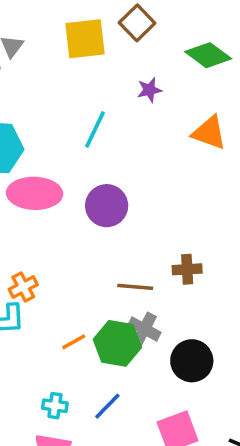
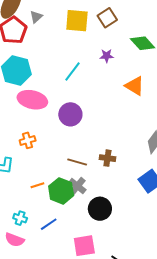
orange cross: (23, 287) -> (28, 140), moved

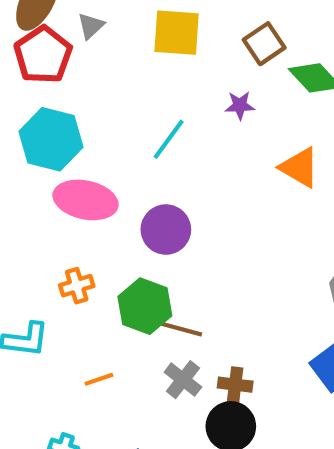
brown square: (107, 18) -> (264, 44), moved
brown cross: (107, 158) -> (235, 385), moved
green hexagon: (61, 191) -> (145, 306), moved

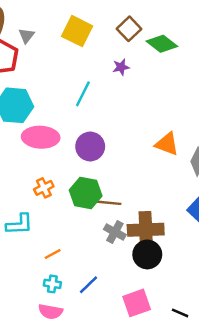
yellow square: (177, 33) -> (77, 31), turned 32
orange triangle: (299, 167) -> (167, 144), moved
orange line: (99, 379) -> (53, 254), moved
brown cross: (235, 385) -> (146, 230), size x1.8

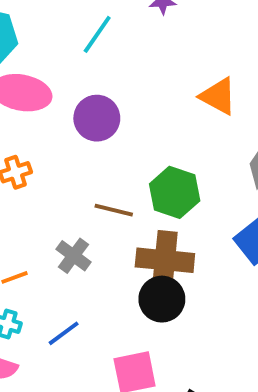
orange triangle: (167, 144) -> (218, 96), moved
green hexagon: (86, 193) -> (175, 192), moved
gray cross: (115, 232) -> (74, 256), moved

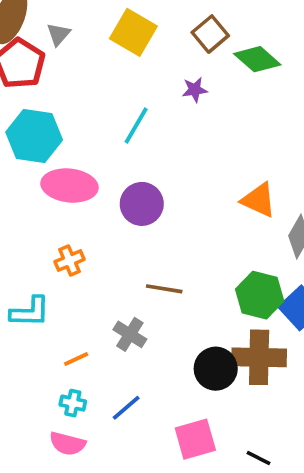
orange triangle: (218, 96) -> (259, 200), moved
green hexagon: (175, 192) -> (260, 295), moved
brown cross: (165, 260) -> (259, 357), moved

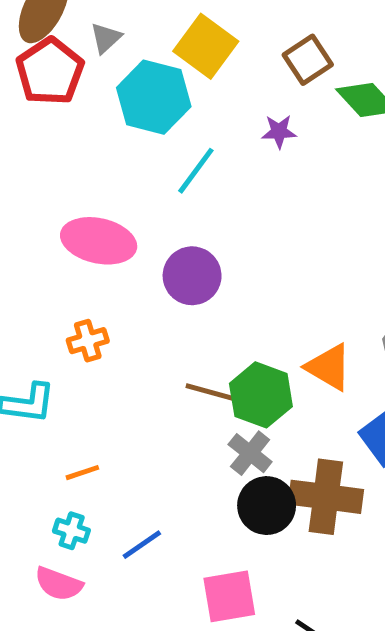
cyan hexagon: (34, 136) -> (154, 97), moved
orange triangle: (259, 200) -> (329, 367), moved
green hexagon: (260, 295) -> (261, 395), moved
gray cross: (130, 334) -> (250, 453), moved

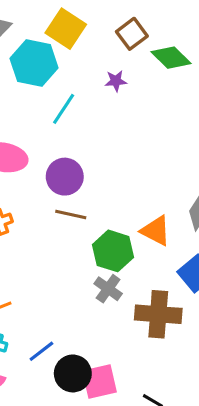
brown line: (210, 392) -> (71, 214), moved
black circle: (267, 506) -> (73, 373), moved

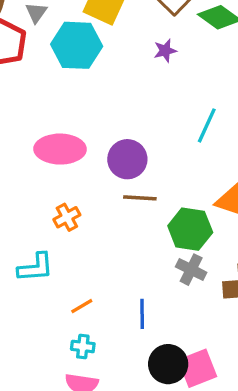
cyan line: (64, 109) -> (207, 125), moved
blue line: (41, 351) -> (142, 314), moved, turned -44

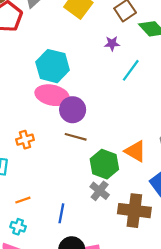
cyan hexagon: (77, 45) -> (53, 66), moved
cyan line: (207, 125) -> (131, 70), moved
pink ellipse: (60, 149) -> (52, 95), moved

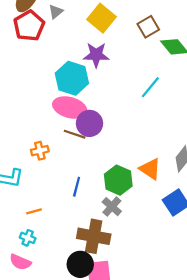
purple star: (112, 44) -> (96, 55), moved, size x1.6
brown line: (76, 137) -> (75, 134), moved
brown cross: (134, 211) -> (94, 236), moved
blue line: (61, 213) -> (77, 187), moved

